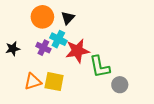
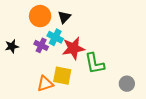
orange triangle: (33, 82) -> (45, 84), moved
yellow square: (54, 82) -> (62, 76), moved
gray circle: (120, 85) -> (127, 84), moved

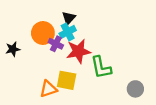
orange circle: (40, 16) -> (43, 33), moved
cyan cross: (55, 37) -> (68, 32), moved, turned 35
purple cross: (41, 45) -> (56, 44), moved

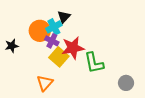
cyan cross: (68, 32) -> (54, 27), moved
yellow square: (67, 80) -> (59, 57), moved, turned 30
orange triangle: (48, 89) -> (45, 83), turned -30

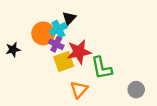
yellow square: (59, 57) -> (64, 61), turned 30
orange triangle: (45, 83) -> (79, 90), moved

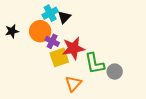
cyan cross: (58, 29) -> (50, 13), moved
black star: (13, 50) -> (12, 31), moved
gray circle: (136, 90) -> (115, 72), moved

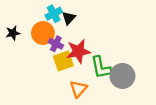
gray circle: (115, 72) -> (122, 76), size x1.5

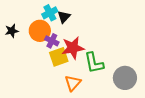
gray circle: (122, 76) -> (125, 78), moved

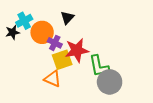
cyan cross: (50, 13) -> (24, 21), moved
gray circle: (125, 78) -> (110, 82), moved
orange triangle: (73, 83) -> (53, 79), moved, turned -48

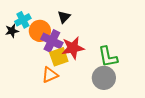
purple cross: (55, 43) -> (52, 41), size x1.5
green L-shape: (99, 66) -> (108, 57), moved
orange triangle: (53, 79) -> (50, 75), turned -48

